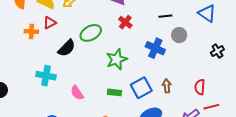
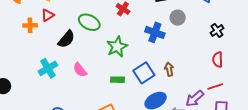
green ellipse: (91, 33) -> (89, 22), turned 60
cyan cross: (46, 76) -> (48, 68), turned -36
red semicircle: (200, 87) -> (218, 60), moved
pink semicircle: (77, 93) -> (80, 70), moved

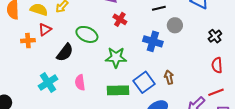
green star: (117, 47) -> (116, 57), turned 30
pink semicircle: (80, 70) -> (80, 82), turned 35
green rectangle: (117, 80) -> (118, 90), size x1.5

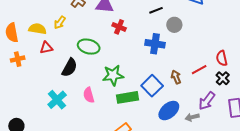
red triangle: (45, 29) -> (46, 48), turned 32
black cross: (215, 36) -> (223, 78), moved
orange cross: (28, 41) -> (18, 59), moved
green star: (116, 57) -> (113, 75), moved
red line: (216, 92) -> (199, 70), moved

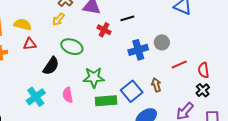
black line: (156, 10) -> (127, 18), moved
yellow arrow: (60, 23) -> (58, 19), moved
gray circle: (174, 25) -> (162, 42), moved
blue cross: (155, 44) -> (138, 50), turned -30
red line: (199, 70) -> (179, 64), moved

